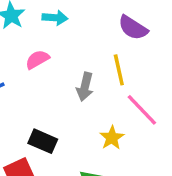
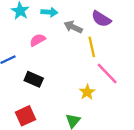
gray arrow: (85, 87) -> (73, 27), moved, turned 102
black rectangle: (43, 141) -> (34, 79), moved

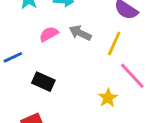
gray arrow: (73, 27) -> (80, 33), moved
yellow line: (92, 47) -> (114, 43), turned 36

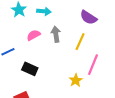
gray arrow: (80, 33) -> (56, 34), turned 56
pink line: (132, 76) -> (93, 65), turned 65

